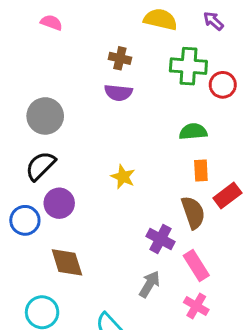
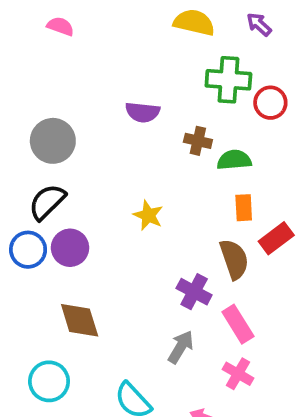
brown cross: (120, 58) -> (198, 141), moved
blue circle: (25, 220) -> (28, 250), moved

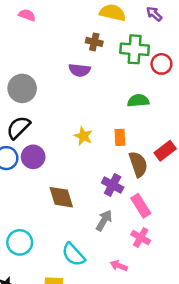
brown cross: (198, 141) -> (94, 42), moved
orange rectangle: (244, 208) -> (120, 137), moved
brown diamond: (80, 320) -> (61, 197), moved

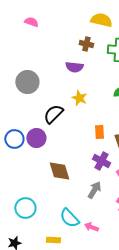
black semicircle: (18, 128) -> (53, 114), moved
yellow star: (83, 136) -> (79, 98), moved
orange rectangle: (120, 137) -> (99, 132), moved
pink arrow: (119, 266) -> (91, 227), moved

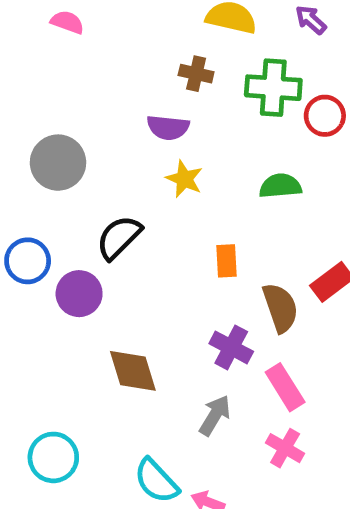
yellow star: (79, 98) -> (184, 179), moved
orange rectangle: (99, 132) -> (227, 261), moved
blue circle: (14, 139) -> (28, 261), moved

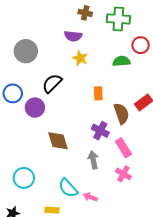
red circle: (325, 116) -> (141, 45), moved
gray arrow: (215, 415) -> (93, 160), turned -42

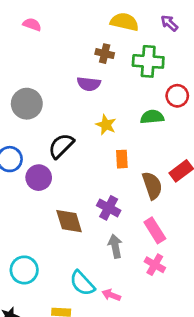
yellow star: (80, 58) -> (106, 125), moved
purple cross: (100, 131) -> (109, 208), moved

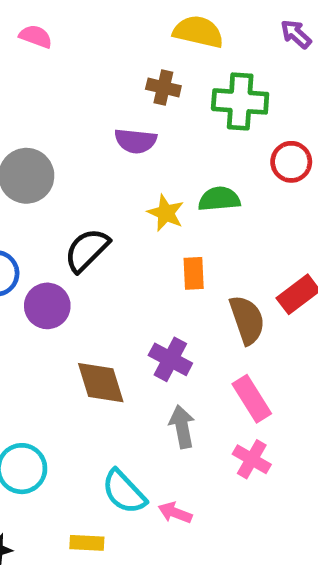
purple arrow: (169, 23) -> (296, 34), moved
green semicircle: (152, 117) -> (219, 199), moved

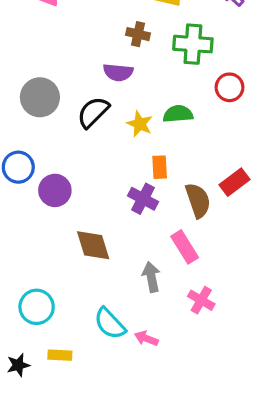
black semicircle: (87, 250) -> (93, 112), moved
purple cross: (170, 359) -> (143, 199), moved
pink rectangle: (252, 399) -> (185, 247), moved
yellow rectangle: (87, 543) -> (60, 355), moved

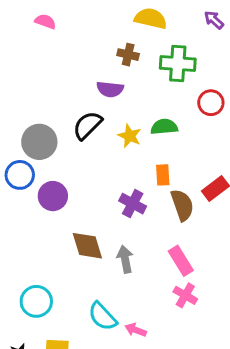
gray circle: (40, 97) -> (39, 142), moved
orange rectangle: (160, 167) -> (163, 175), moved
pink rectangle: (185, 247) -> (181, 261), moved
gray arrow: (151, 277) -> (125, 259), moved

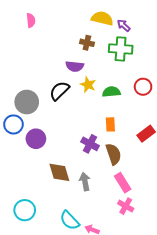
purple arrow: (214, 20) -> (124, 25), moved
pink semicircle: (45, 21) -> (31, 20), turned 64
red circle: (211, 103) -> (143, 87), moved
yellow star: (130, 136) -> (88, 85), moved
brown semicircle: (182, 205) -> (113, 154), moved

